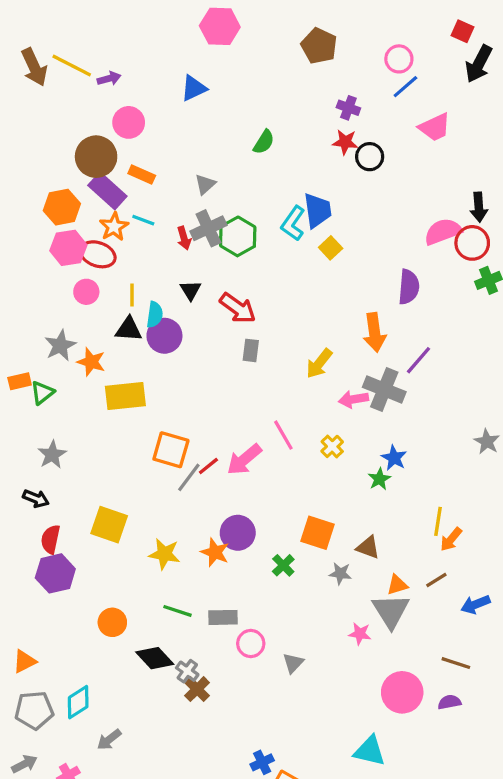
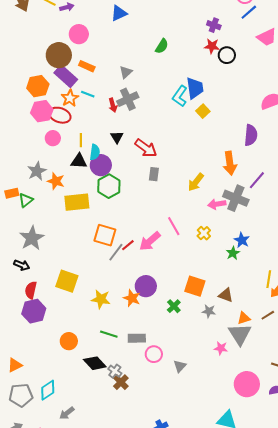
green hexagon: (238, 236) -> (109, 186), moved
gray star: (52, 455) -> (32, 238), size x1.4

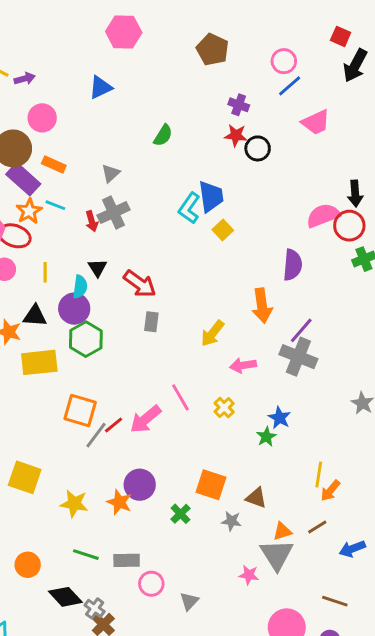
cyan semicircle: (95, 152) -> (80, 287), moved
black triangle: (79, 161) -> (35, 316), moved
gray cross: (236, 198) -> (298, 357), moved

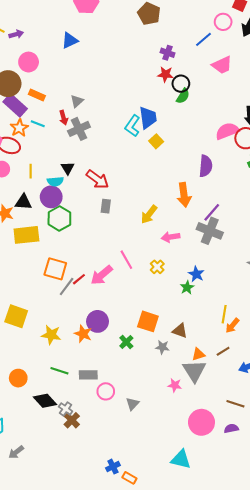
pink circle: (284, 61) -> (223, 22), moved
green semicircle: (163, 135) -> (183, 96), moved
red arrow: (92, 221) -> (64, 118), moved
cyan semicircle: (80, 287) -> (55, 181), turned 77

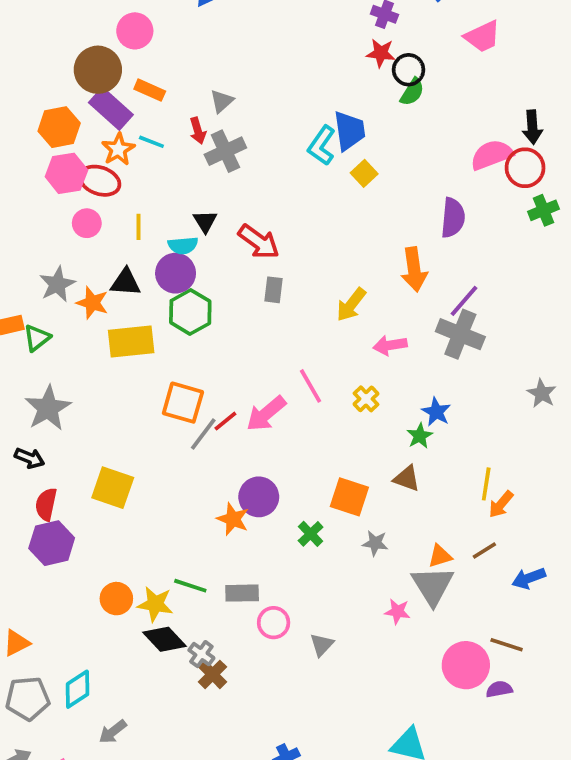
brown triangle: (180, 331) -> (407, 478), moved
yellow star: (51, 335) -> (155, 604), moved
pink circle: (201, 422) -> (466, 665), moved

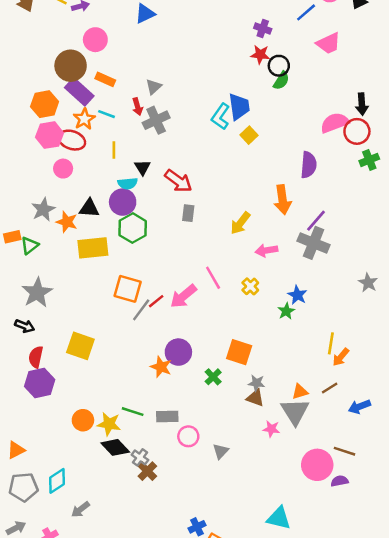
yellow line: (139, 227) -> (114, 150), moved
brown triangle: (407, 478) -> (255, 398), moved

